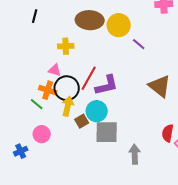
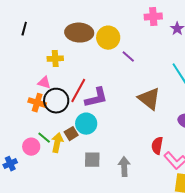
green line: (37, 104) -> (44, 138), moved
yellow arrow: (68, 106) -> (57, 143), moved
gray square: (107, 132) -> (92, 160), moved, size x0.7

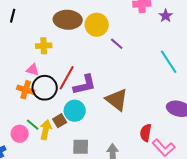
brown triangle: (149, 99) -> (117, 100), moved

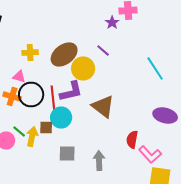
purple star: (166, 16) -> (112, 22), moved
brown ellipse: (68, 20) -> (64, 54), moved, turned -40
yellow circle: (97, 25) -> (83, 68), moved
red line: (67, 78) -> (53, 98), moved, turned -35
brown square: (60, 121) -> (46, 128), turned 32

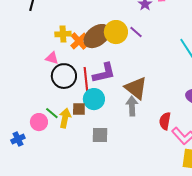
yellow circle: (83, 68) -> (116, 32), moved
orange cross: (12, 96) -> (79, 41), moved, turned 30
gray arrow: (99, 160) -> (132, 106), moved

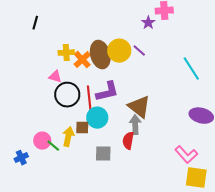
brown ellipse: (97, 36) -> (100, 55), turned -68
green line: (52, 113) -> (53, 146), moved
red semicircle: (165, 121) -> (128, 141), moved

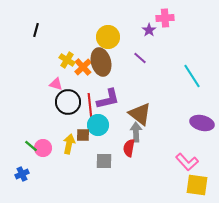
yellow circle: (119, 51) -> (108, 37), moved
yellow cross: (66, 53) -> (67, 60), turned 35
green line: (53, 146) -> (31, 146), moved
blue cross: (21, 158) -> (22, 174), moved

